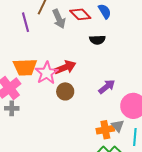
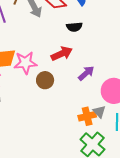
red arrow: (65, 67) -> (62, 54), moved
pink star: (47, 73) -> (25, 63), turned 30

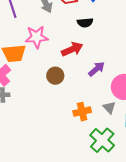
pink star: (25, 63) -> (37, 37), moved
orange cross: (87, 116) -> (82, 112), moved

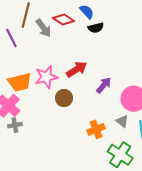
black semicircle: (85, 23) -> (96, 28), moved
pink star: (37, 37) -> (46, 77), moved

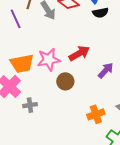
gray cross: (15, 125) -> (30, 105), moved

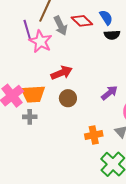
red arrow: (79, 53) -> (62, 73), moved
pink star: (49, 60) -> (40, 41), moved, turned 30
orange trapezoid: (22, 64) -> (33, 94), moved

